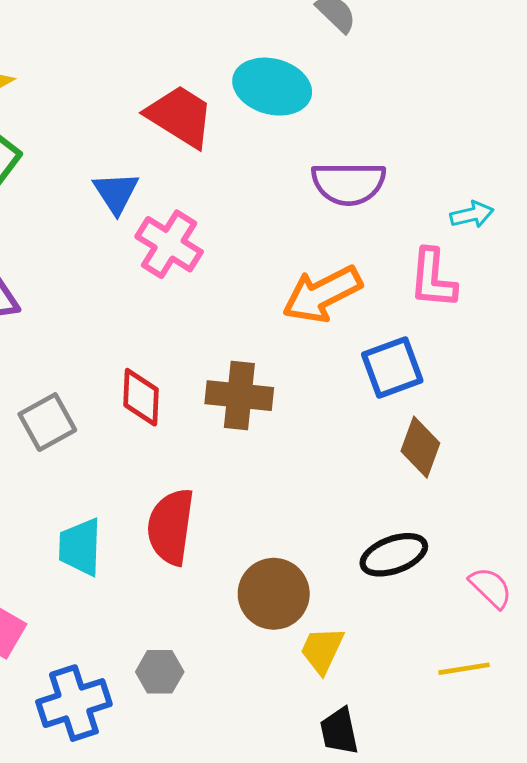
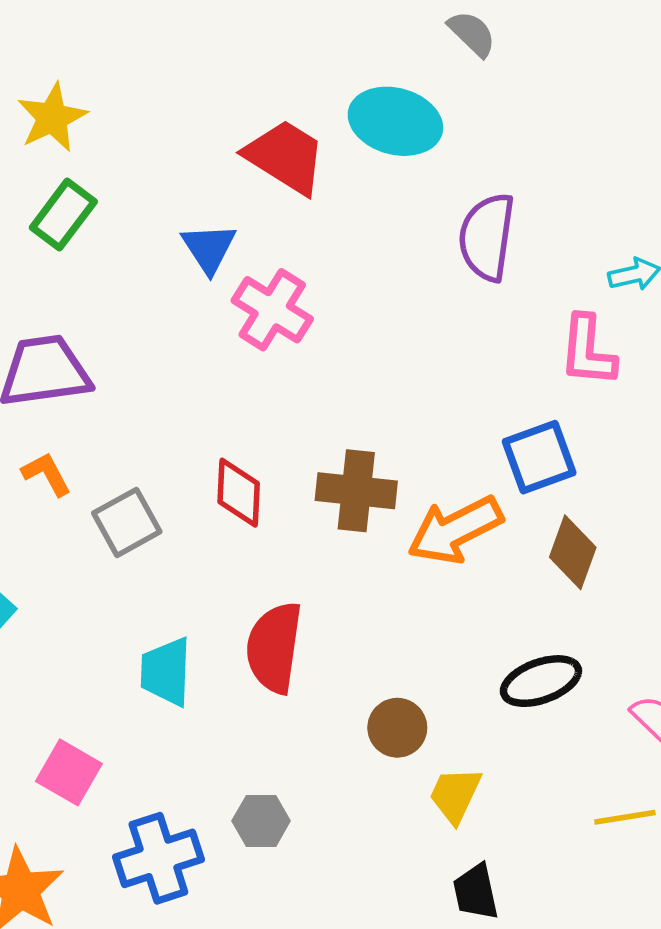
purple semicircle: (349, 183) -> (487, 237), turned 98
orange arrow: (322, 294) -> (455, 530), moved
brown circle: (274, 594) -> (397, 728), size x0.7

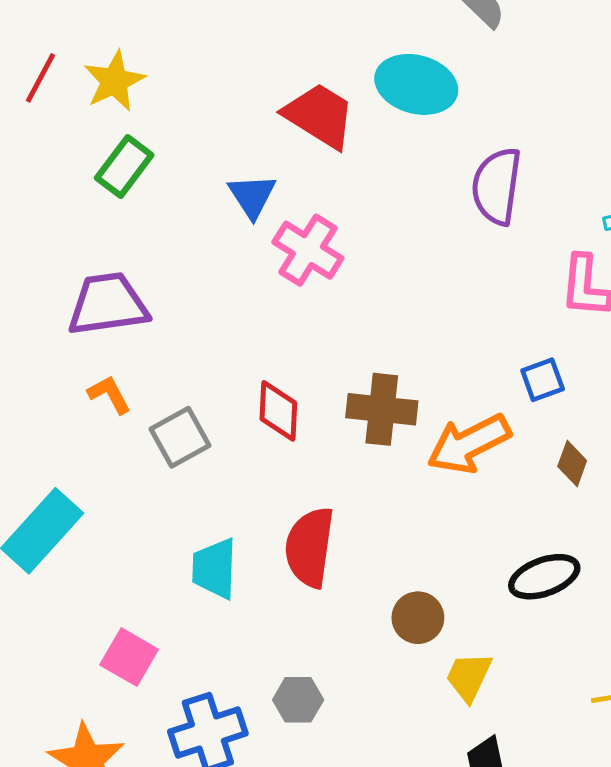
blue square: (539, 457) -> (543, 380), size x0.7
brown diamond: (573, 552) -> (572, 463), size x0.7

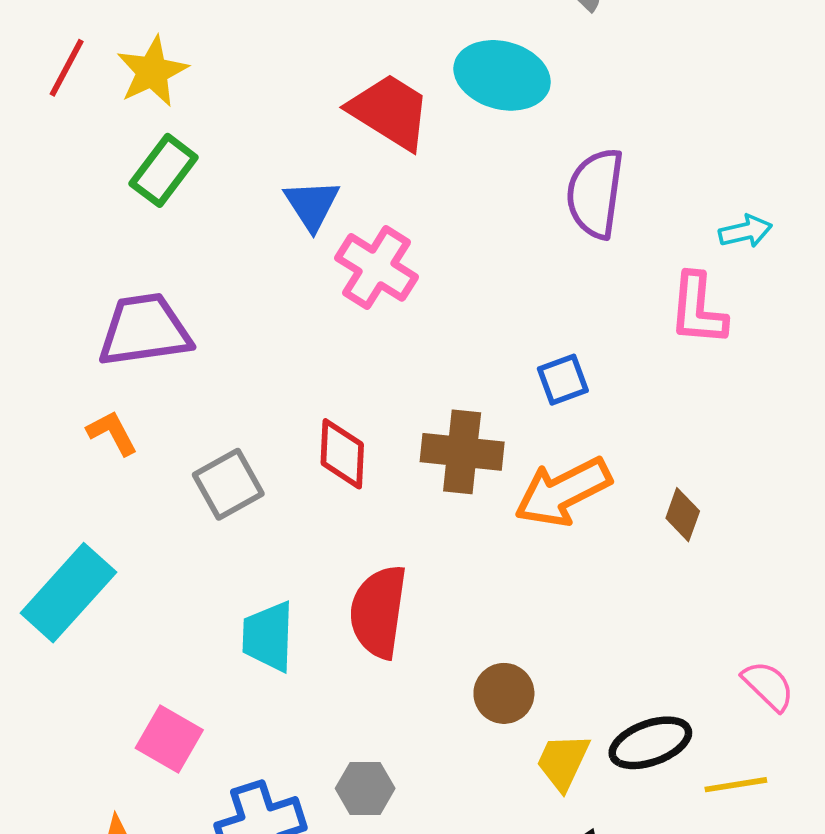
blue square: (543, 380) -> (563, 380), moved
orange L-shape: (109, 395) -> (112, 433), moved
black ellipse: (544, 577) -> (650, 743), moved

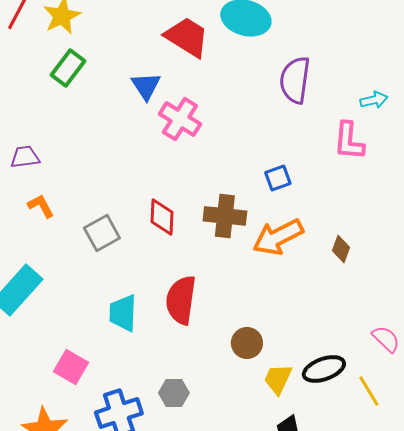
purple trapezoid: (145, 330) -> (25, 157), moved, size x0.6
yellow line: (736, 785) -> (369, 391), turned 68

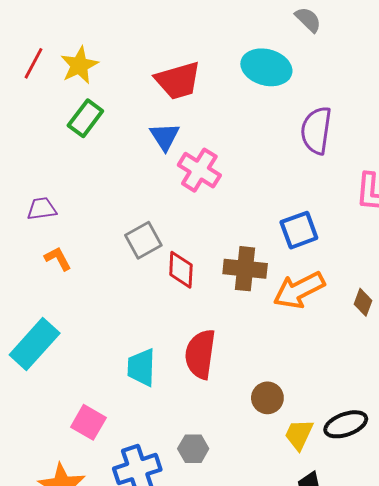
red trapezoid: (187, 37) -> (178, 81), moved, turned 132
blue square: (278, 178) -> (299, 230), size x1.4
gray square: (102, 233) -> (143, 240), moved

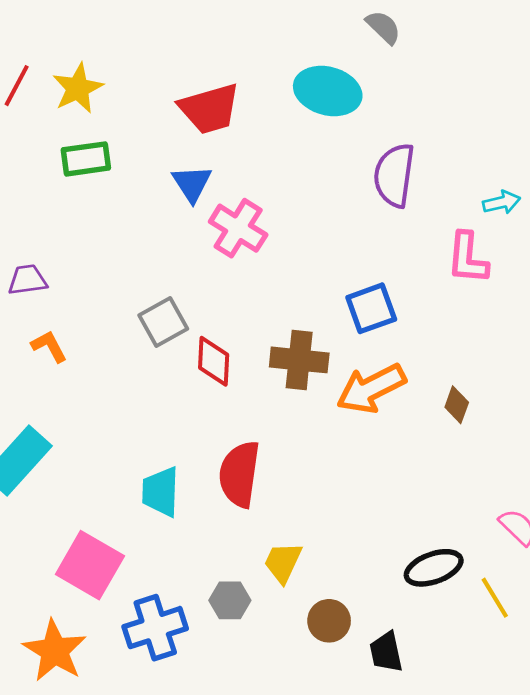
green rectangle: (85, 118) -> (86, 159), turned 45
brown circle: (267, 398) -> (329, 621), moved
pink square: (88, 422) -> (90, 565), size x1.4
yellow trapezoid: (299, 434) -> (283, 562), moved

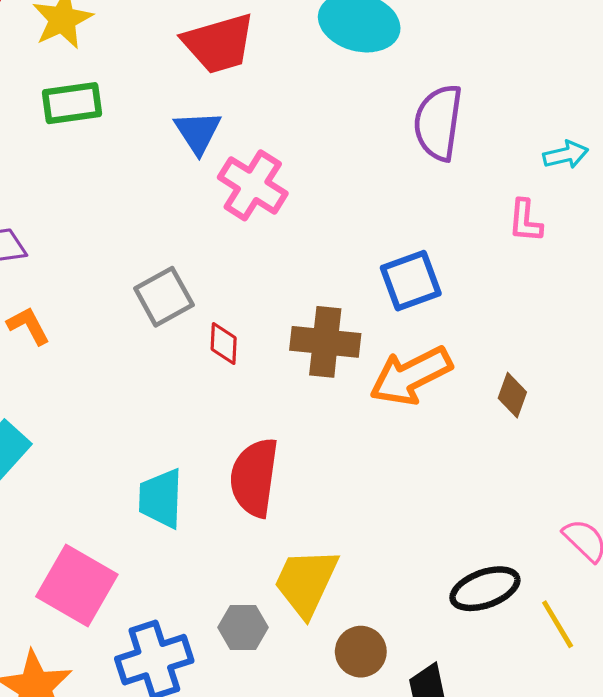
pink L-shape: (468, 258) -> (525, 221), size x0.7
red diamond: (214, 361) -> (224, 343), size x0.7
yellow trapezoid: (283, 562) -> (306, 582), size x1.4

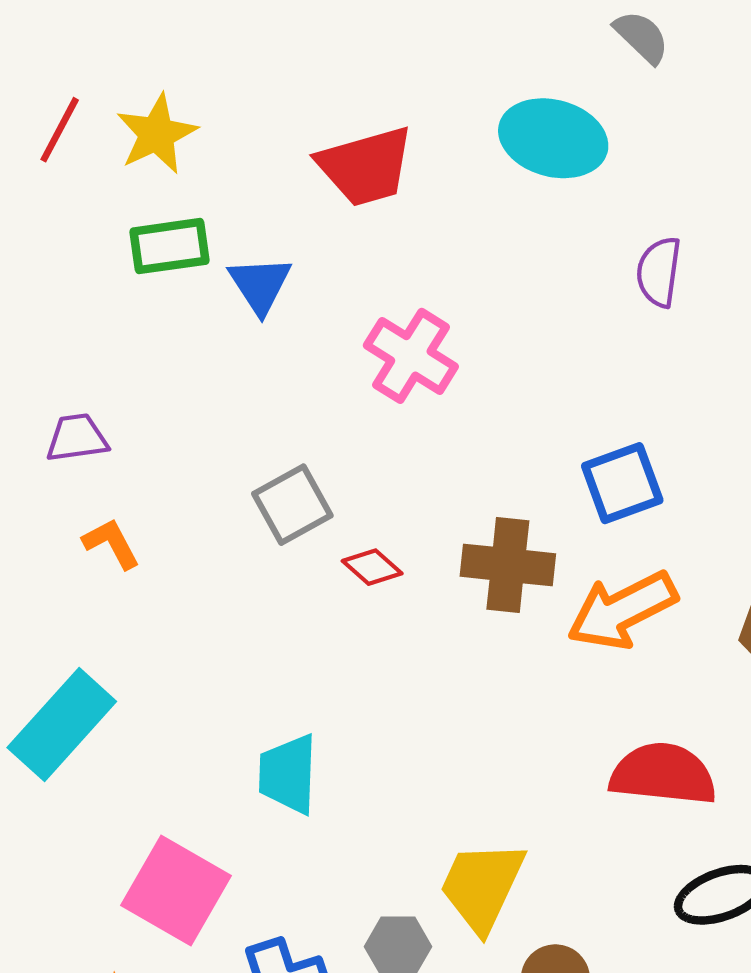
purple semicircle: (438, 122) -> (659, 272), size x0.7
blue triangle: (198, 132) -> (260, 285), moved
red diamond: (224, 343) -> (372, 567), turned -51
red semicircle: (254, 477) -> (663, 774), moved, turned 88

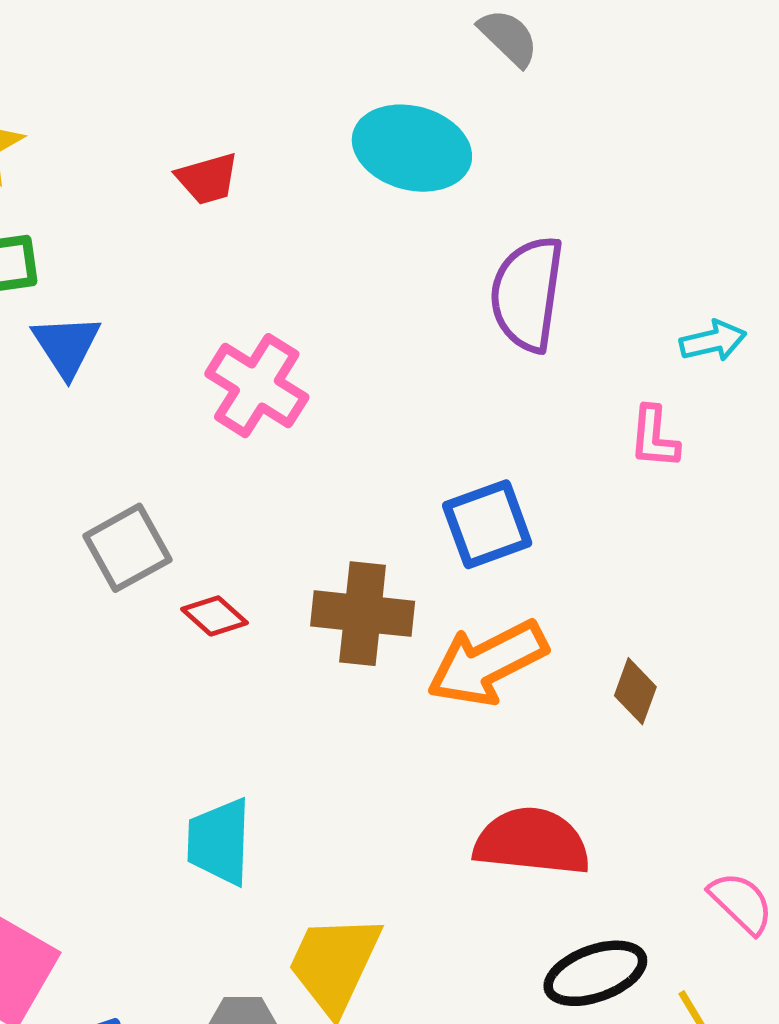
red trapezoid: (366, 166) -> (207, 179), size x0.6
purple semicircle: (659, 272) -> (527, 294), size x1.5
blue triangle: (260, 285) -> (66, 346), moved
cyan trapezoid: (288, 774) -> (219, 842), moved

